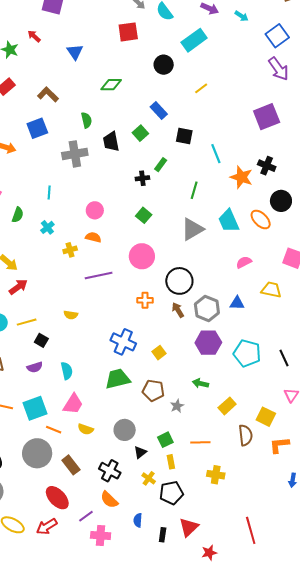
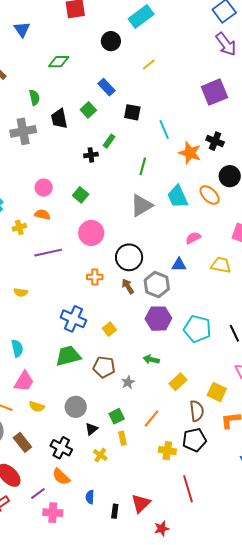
green square: (144, 215) -> (81, 195), moved
blue triangle: (237, 303) -> (179, 265), moved
orange line: (200, 442) -> (152, 419), turned -48
black pentagon: (171, 493) -> (194, 440), moved
red line: (251, 530) -> (188, 489), moved

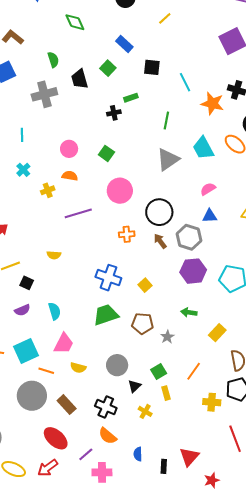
green diamond: (59, 62) -> (75, 22), turned 70
green rectangle: (109, 141) -> (131, 98), turned 40
pink semicircle: (193, 238) -> (208, 189), moved

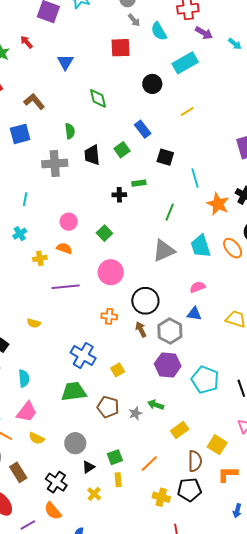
gray star: (167, 337) -> (135, 413), moved

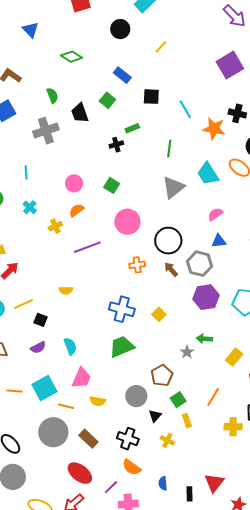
green diamond: (98, 98) -> (71, 57), turned -30
orange semicircle: (64, 248) -> (77, 210), turned -42
brown pentagon: (108, 407) -> (162, 376), moved, turned -30

